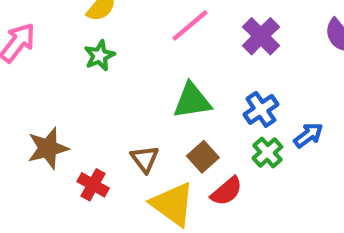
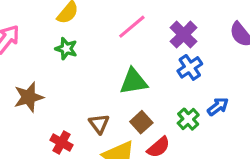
green star: (100, 56) -> (66, 49), turned -30
blue cross: (261, 109) -> (190, 67), moved
brown star: (48, 148) -> (29, 97), moved

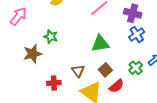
purple cross: (184, 35) -> (133, 13), turned -30
green star: (66, 49) -> (51, 37), moved
red cross: (61, 142) -> (54, 83), turned -32

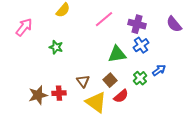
green triangle: (100, 44) -> (117, 54), moved
brown star: (33, 54) -> (38, 95), moved

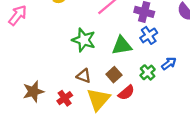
green star: (56, 47) -> (84, 40), moved, size x1.5
brown triangle: (83, 81) -> (84, 76), turned -32
red cross: (59, 93) -> (65, 98), moved, turned -32
yellow triangle: (96, 102) -> (98, 99), turned 35

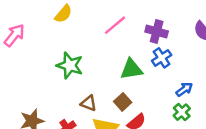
green star: (84, 40) -> (70, 65), moved
green cross: (148, 72) -> (182, 112), moved

